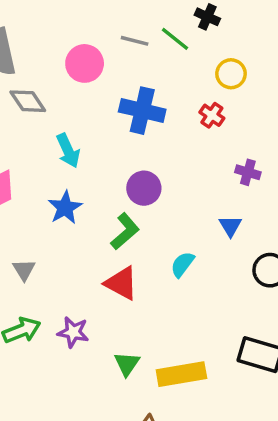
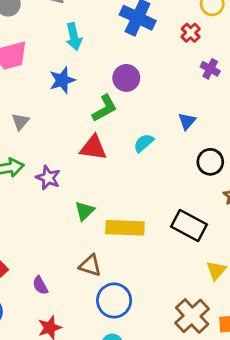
purple cross: (248, 172) -> (210, 69), moved
red triangle: (121, 283) -> (93, 148), turned -32

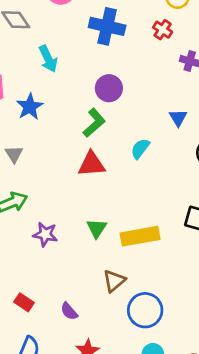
blue star: (62, 80) -> (30, 107), moved
purple star: (48, 178) -> (45, 234), moved
brown triangle: (90, 265) -> (114, 281), turned -45

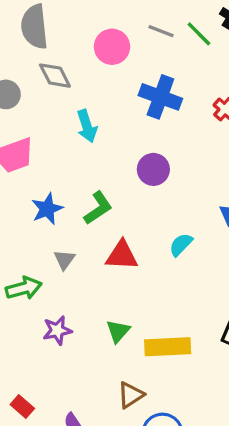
blue star: (30, 107) -> (47, 209), moved
green L-shape: (94, 123) -> (98, 208), moved
gray triangle: (14, 154) -> (64, 260), moved
purple star: (45, 234) -> (57, 330), turned -30

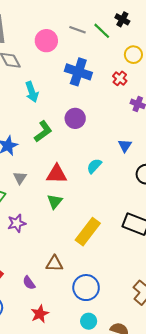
green L-shape: (98, 208) -> (43, 131), moved
green triangle: (118, 331) -> (55, 202), moved
yellow rectangle: (168, 347) -> (88, 232), turned -48
brown triangle: (131, 395) -> (54, 264), moved, turned 36

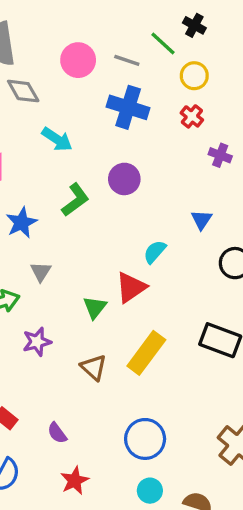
gray line: (77, 30) -> (127, 60), moved
yellow circle: (133, 55) -> (194, 76), moved
cyan arrow: (32, 92) -> (57, 139), turned -36
red triangle: (57, 174) -> (131, 287), moved, turned -35
brown triangle: (54, 264) -> (94, 367), moved, turned 42

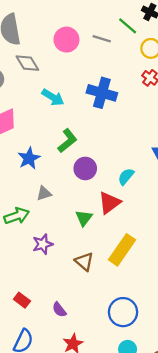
blue cross: (128, 107) -> (102, 93), moved
purple circle: (124, 179) -> (85, 168), moved
gray triangle: (41, 272) -> (44, 193), turned 42

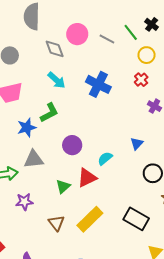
gray diamond: (27, 63) -> (55, 49), moved
green L-shape: (67, 141) -> (49, 113), moved
gray triangle: (44, 193) -> (34, 159), size x1.5

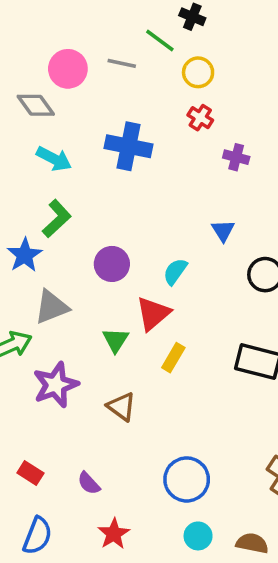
purple star: (24, 202) -> (56, 385), size x1.4
yellow rectangle: (90, 219) -> (173, 358), moved, size x0.6

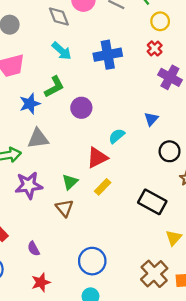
blue cross: (128, 146) -> (108, 55), turned -36
purple cross: (236, 157) -> (170, 77), size x1.5
purple circle: (112, 264) -> (81, 108), moved
green triangle: (116, 340) -> (70, 182), moved

